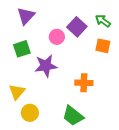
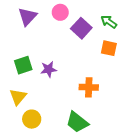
pink circle: (57, 37) -> (60, 12), moved
green square: (22, 49) -> (23, 65), moved
purple star: (46, 66) -> (49, 69), size x0.7

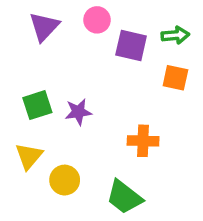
green arrow: (109, 22) -> (175, 35), turned 140
purple square: (81, 28) -> (131, 45), turned -30
yellow circle: (32, 119) -> (65, 180), moved

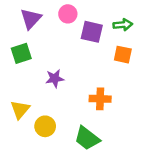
green square: (37, 105) -> (21, 53), moved

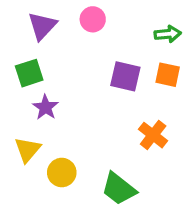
purple square: (92, 32) -> (125, 76), moved
purple star: (55, 78) -> (45, 107), moved, turned -30
orange cross: (100, 99) -> (153, 135), moved, turned 36

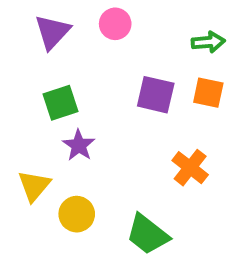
green square: (29, 73) -> (61, 103), moved
purple star: (45, 107) -> (79, 145), moved

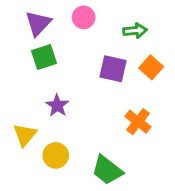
green arrow: (208, 42) -> (135, 31), moved
orange square: (208, 93) -> (151, 67), turned 30
green square: (61, 103) -> (44, 57), moved

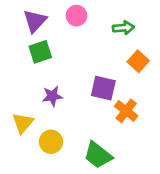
purple square: (113, 69) -> (103, 88), moved
purple star: (57, 105) -> (52, 96), turned 30

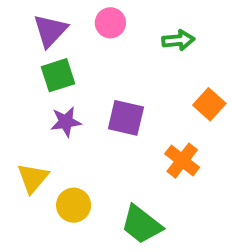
orange square: (138, 61) -> (209, 104), moved
purple square: (103, 88) -> (126, 118), moved
purple star: (52, 96) -> (66, 122), moved

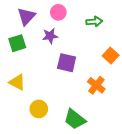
green square: (58, 75) -> (17, 43), moved
purple star: (66, 122) -> (50, 36), moved
yellow triangle: (33, 178) -> (17, 82), moved, turned -42

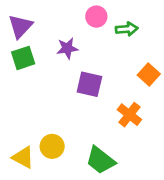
pink circle: (58, 12) -> (96, 17), moved
purple triangle: (26, 16) -> (20, 26), moved
yellow triangle: (17, 82) -> (23, 157), moved

